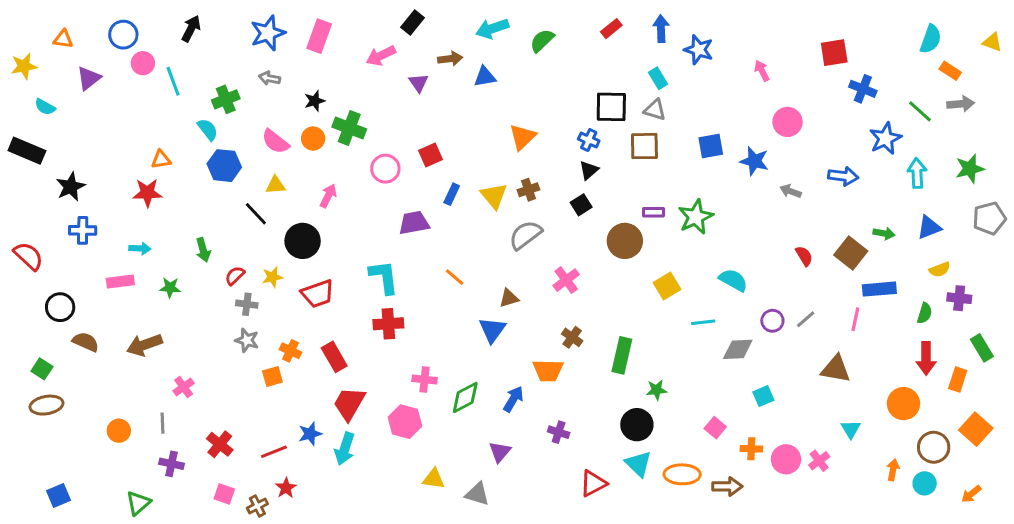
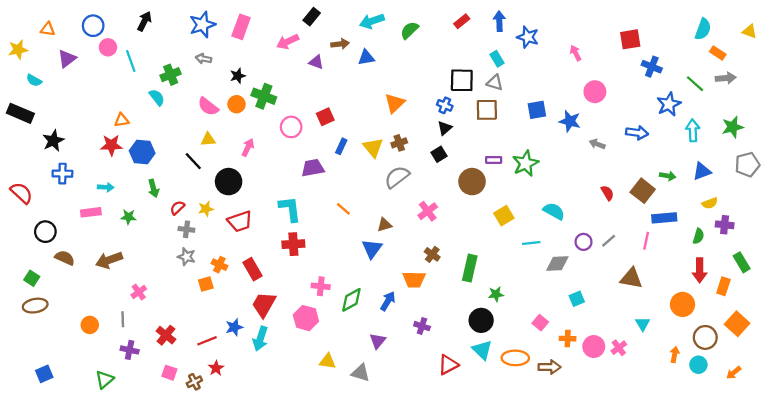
purple triangle: (419, 83) -> (316, 62), turned -35
blue hexagon: (224, 166) -> (142, 152), moved

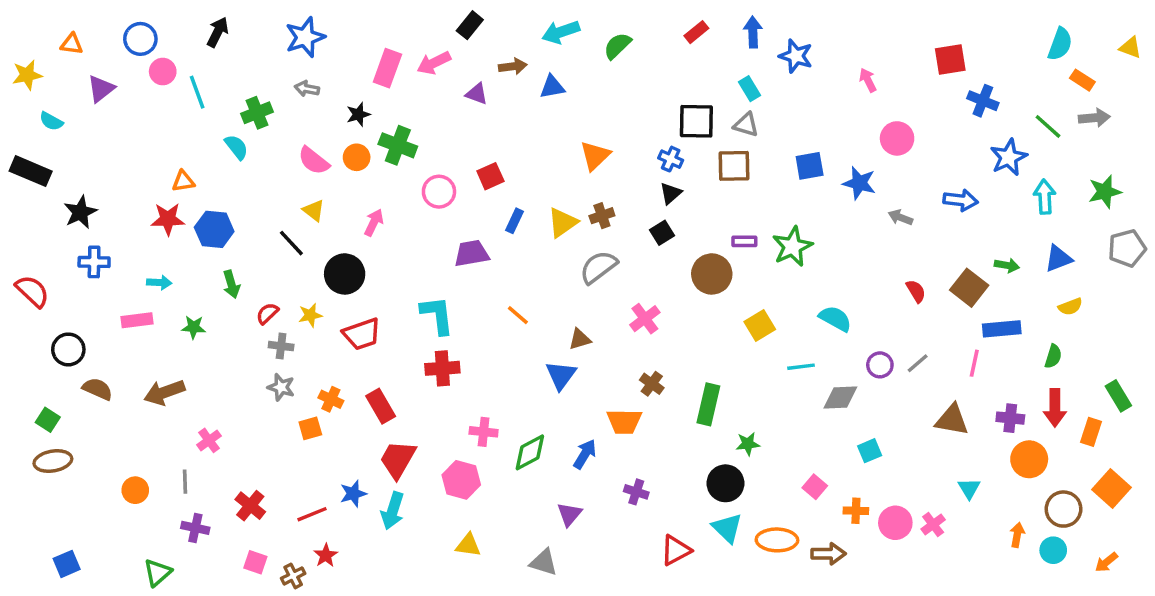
pink rectangle: (241, 27) -> (387, 68), moved
yellow triangle: (208, 139) -> (314, 210), turned 42
yellow triangle: (373, 147) -> (562, 223), turned 35
purple cross: (725, 225) -> (1010, 418), moved
yellow triangle: (328, 361) -> (468, 545), moved

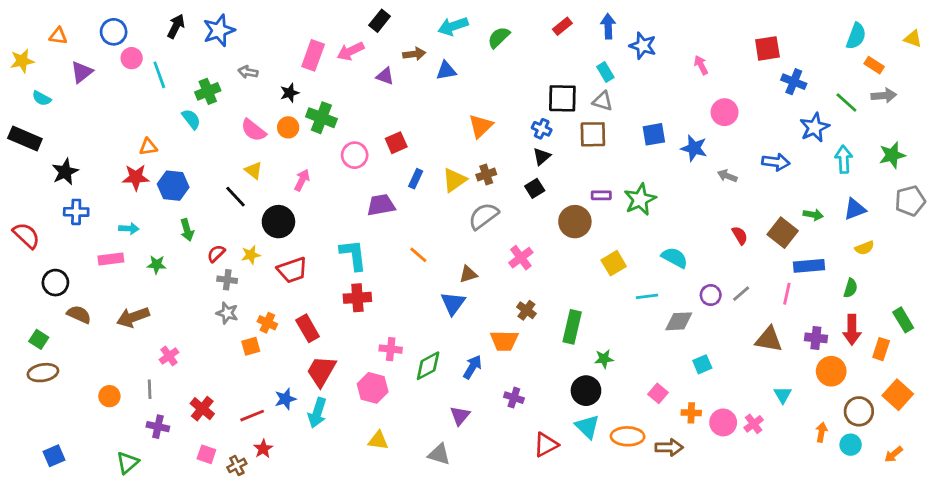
blue star: (305, 37) -> (219, 30), moved

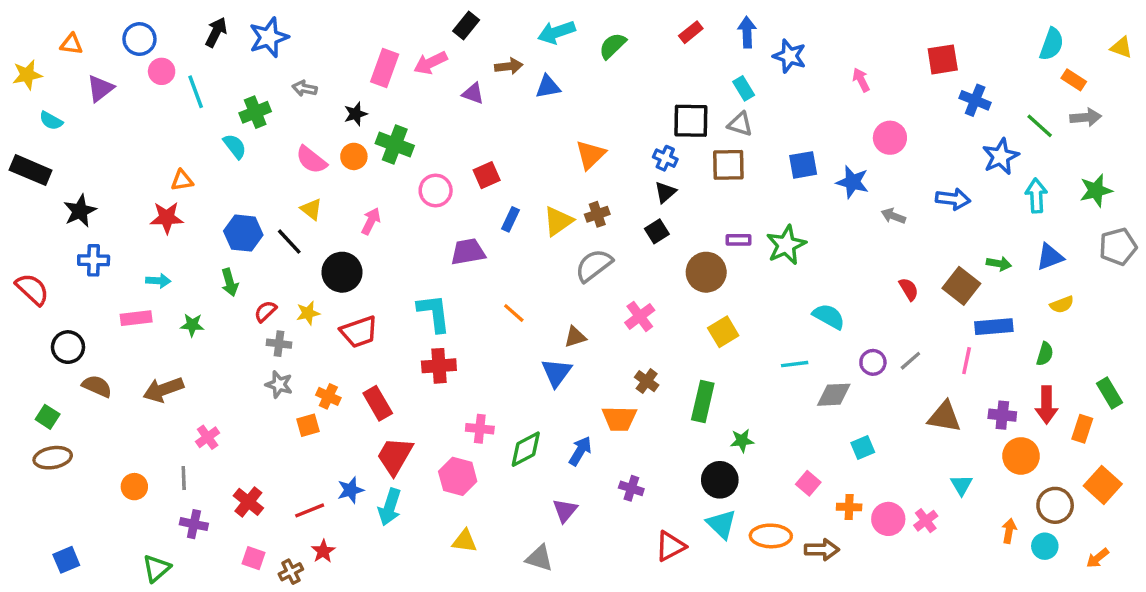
blue hexagon: (173, 186) -> (243, 233), moved
yellow square: (614, 263) -> (723, 332), moved

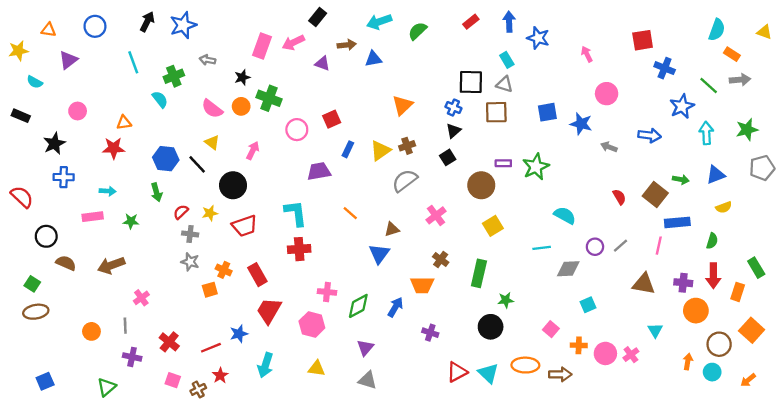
pink circle: (162, 71) -> (78, 111), moved
black rectangle: (31, 170) -> (21, 116), size x0.7
cyan arrow: (390, 507) -> (265, 365), moved
purple triangle: (565, 510) -> (365, 348), moved
cyan triangle: (721, 524) -> (488, 373), moved

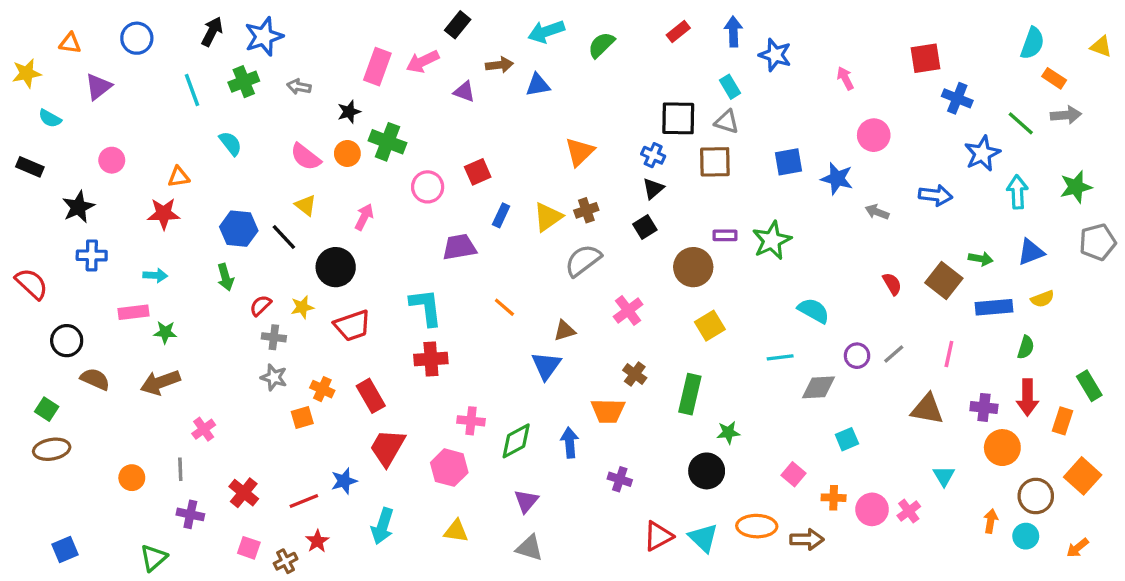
green cross: (174, 76) -> (244, 82), moved
green star: (131, 221) -> (165, 332), moved
blue rectangle: (677, 222) -> (994, 307), moved
blue arrow: (395, 307) -> (570, 443), turned -36

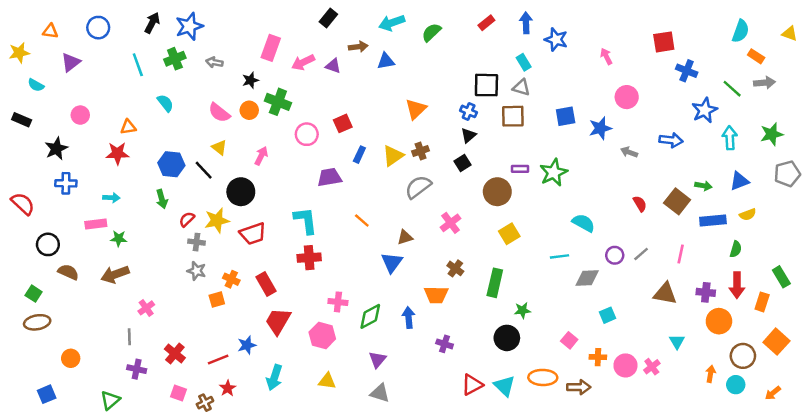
pink arrow: (423, 62) -> (303, 62), moved
blue star: (837, 179) -> (600, 128), turned -30
yellow star: (302, 307) -> (217, 220), size x1.5
orange circle: (132, 478) -> (71, 358), moved

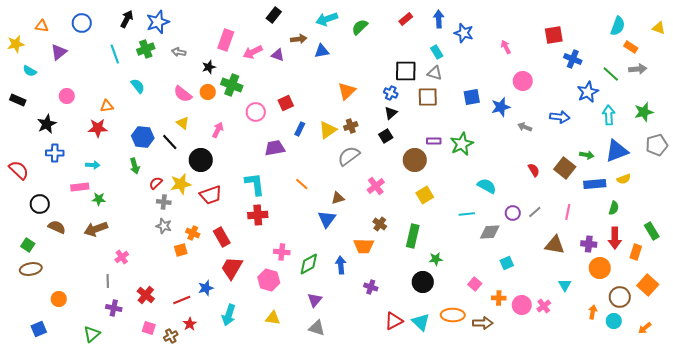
blue triangle: (739, 181) -> (617, 151), size x1.4

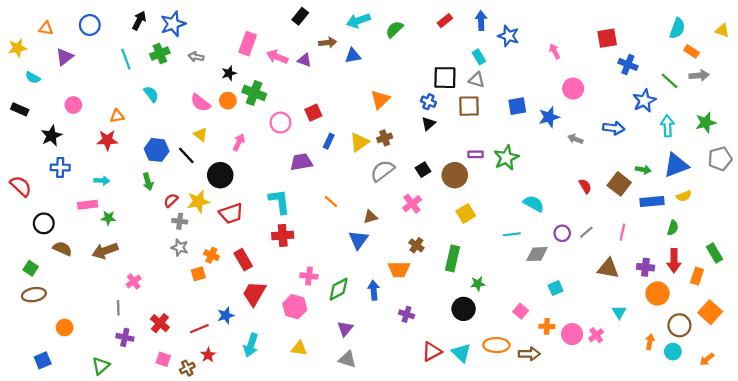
pink arrow: (253, 52) -> (277, 57), turned 48
black square: (386, 136) -> (423, 170), moved

